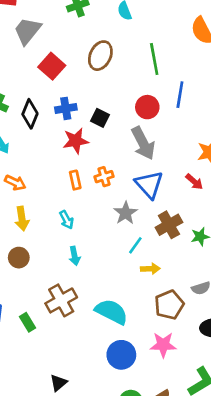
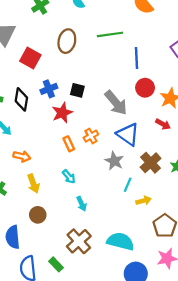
green line: (154, 59) -> (110, 34), turned -75
red circle: (147, 107) -> (145, 88), moved

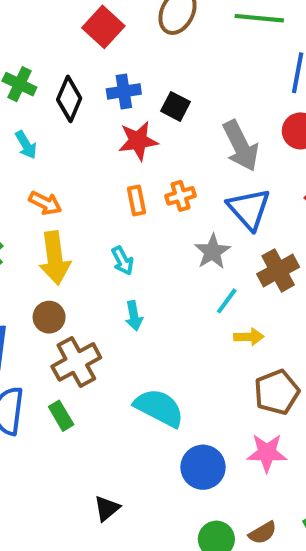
yellow arrow: (33, 184) -> (55, 258), size x1.4
brown cross: (79, 241) -> (76, 362), moved
cyan semicircle: (120, 241) -> (159, 408), moved

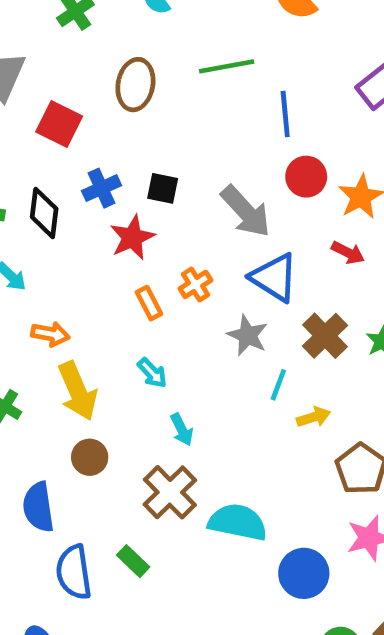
brown cross: (76, 362) -> (170, 492), moved

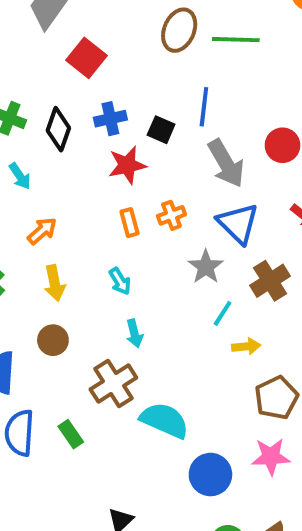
brown ellipse: (135, 85) -> (179, 30), moved
blue line: (285, 114) -> (204, 107), moved
orange arrow: (50, 334) -> (42, 231), turned -64
yellow arrow: (78, 391) -> (55, 283), size x0.7

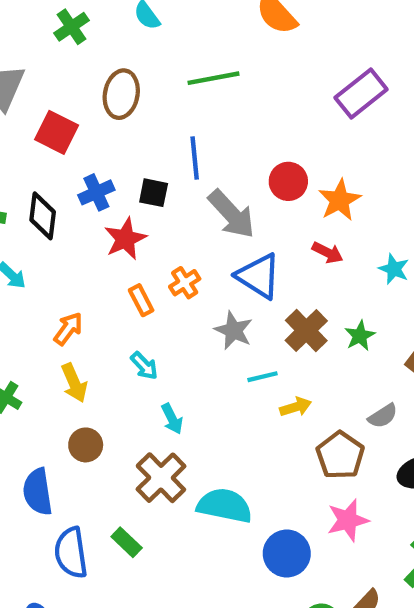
brown ellipse: (179, 30) -> (121, 94), moved
orange arrow: (42, 231) -> (68, 329), moved
cyan line: (223, 313) -> (263, 377), turned 56

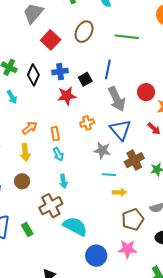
black square: (154, 193) -> (85, 79), turned 32
orange rectangle: (141, 300) -> (55, 134), moved
gray star: (234, 330) -> (102, 150), turned -30

